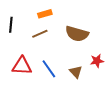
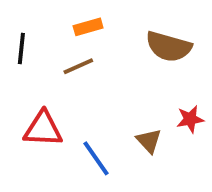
brown semicircle: (77, 34) -> (169, 47), moved
blue line: (49, 69) -> (96, 158), moved

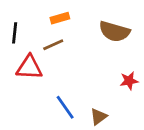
red triangle: (43, 129) -> (29, 67), moved
brown triangle: (149, 141) -> (98, 117), moved, turned 36

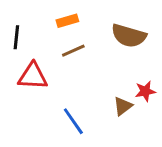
brown line: (53, 45) -> (73, 51), moved
brown triangle: (98, 117) -> (123, 106), moved

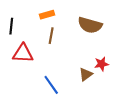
brown line: (73, 51) -> (51, 36), turned -56

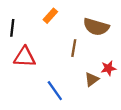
orange rectangle: (47, 15) -> (50, 16), turned -32
brown line: (51, 36) -> (74, 48), moved

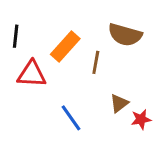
orange rectangle: (50, 16) -> (65, 46), moved, size x1.5
red star: (108, 68) -> (141, 119), moved

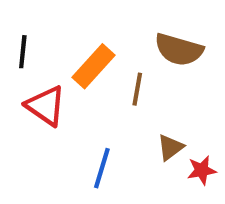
red triangle: (32, 74) -> (46, 106), turned 32
blue line: (71, 118) -> (102, 168), turned 52

